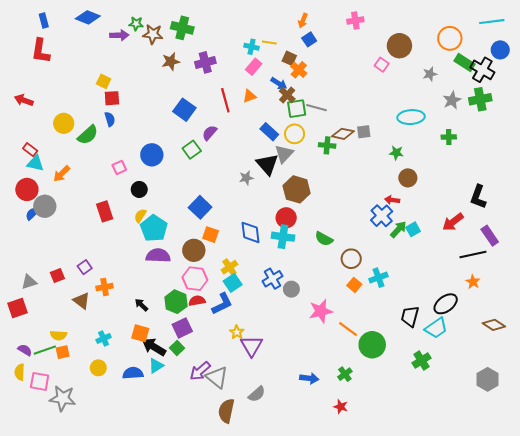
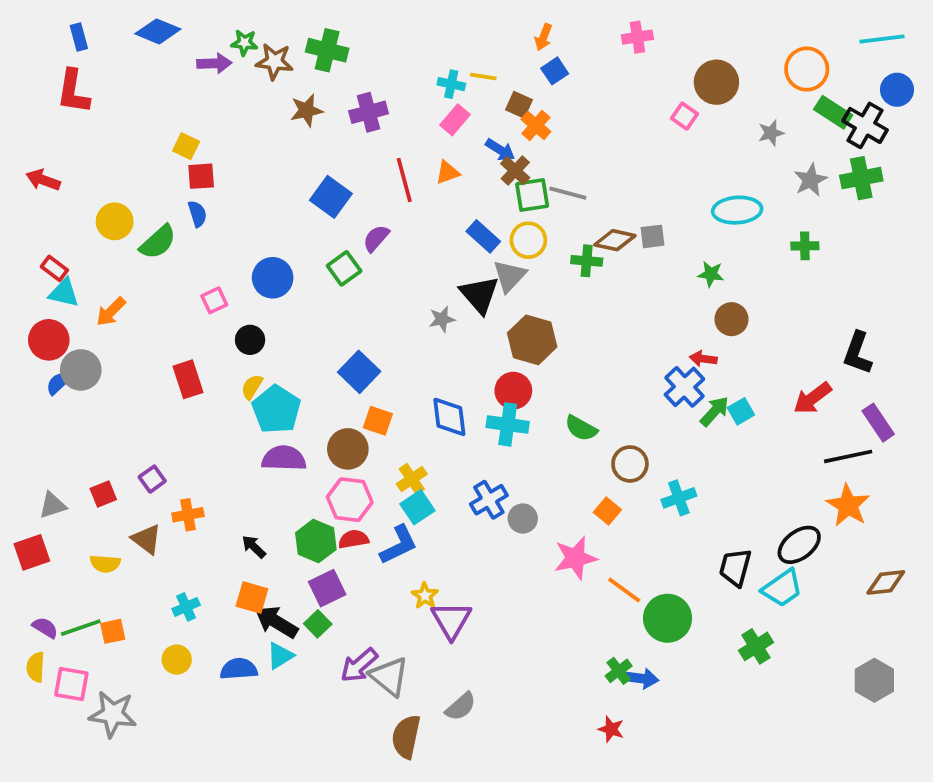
orange star: (473, 282) -> (848, 505), size x1.6
orange square: (354, 285) -> (607, 511), moved
brown diamond: (494, 325) -> (886, 582), turned -40
yellow semicircle: (58, 335) -> (105, 564), moved
blue arrow: (309, 378) -> (641, 678), moved

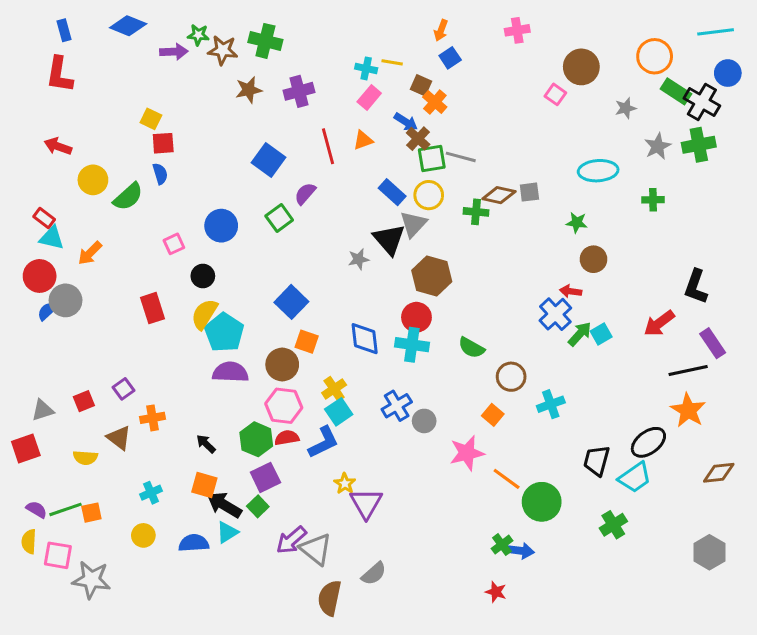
red arrow: (43, 180) -> (58, 146), moved
yellow semicircle: (252, 387) -> (204, 314), size x1.5

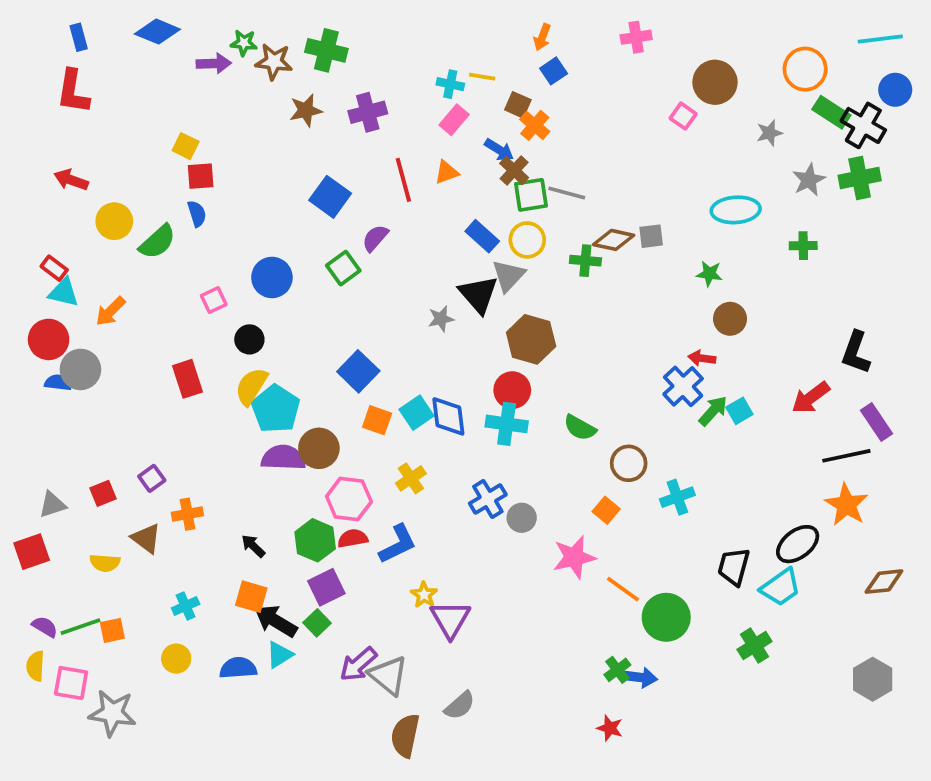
blue semicircle: (47, 311) -> (58, 383), turned 50
brown circle: (282, 365) -> (319, 448), moved
cyan square: (339, 412) -> (417, 413), moved

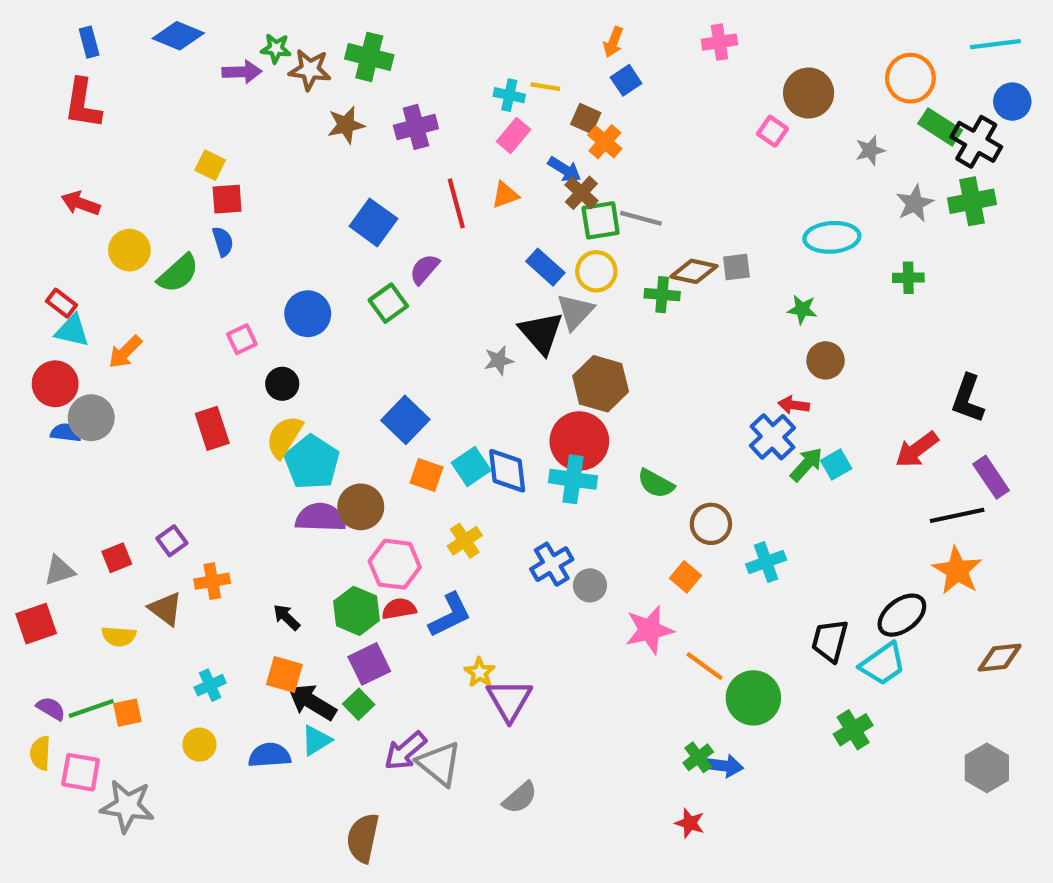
red circle: (512, 390) -> (579, 441), size x1.4
brown semicircle: (405, 736) -> (363, 838), moved

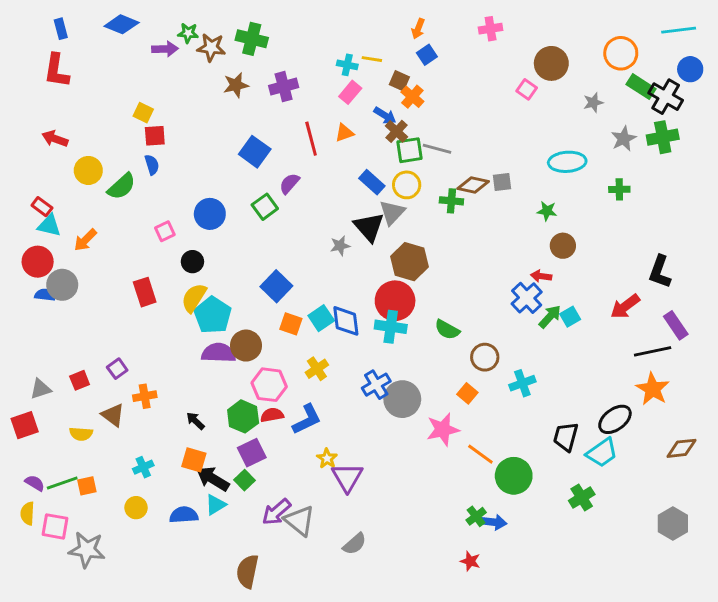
gray circle: (590, 585) -> (402, 399), size x1.6

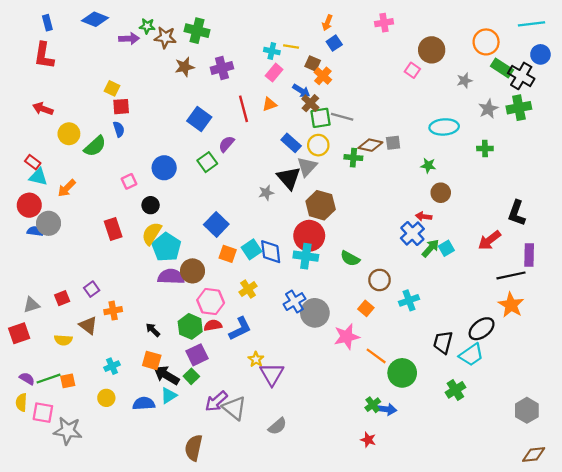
purple rectangle: (676, 325) -> (529, 255), turned 35
brown diamond: (682, 448) -> (534, 455), moved

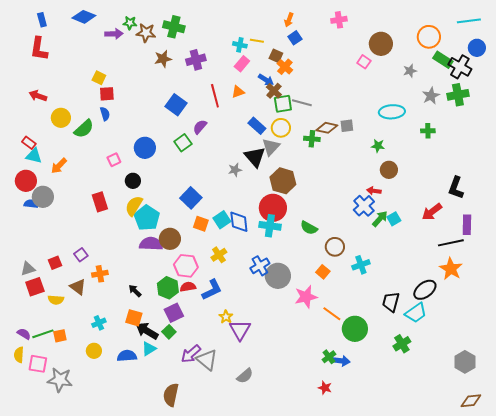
red square: (19, 333) -> (35, 287), moved

